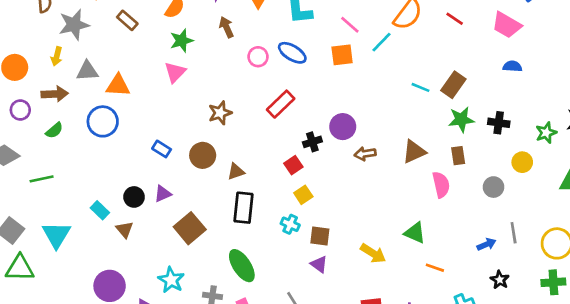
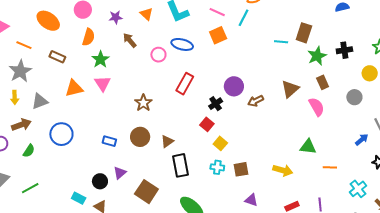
orange triangle: (118, 85) -> (74, 88), moved
purple triangle: (319, 264) -> (251, 200), moved

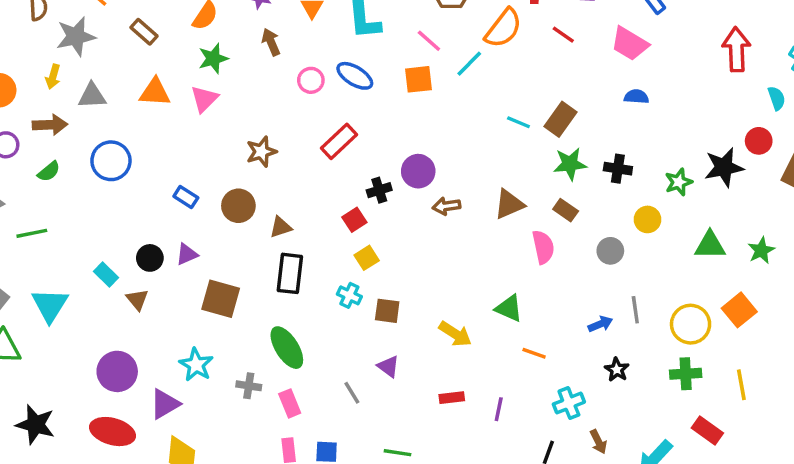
brown rectangle: (323, 82) -> (566, 210), turned -48
brown square: (146, 192) -> (221, 299), turned -35

